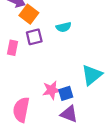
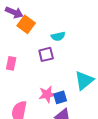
purple square: (34, 37) -> (46, 54), moved
pink rectangle: (12, 48) -> (11, 63), moved

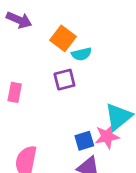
orange square: (26, 24) -> (63, 38), moved
pink star: (47, 94) -> (107, 136), moved

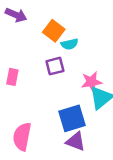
pink star: (107, 136) -> (91, 82), moved
blue square: (84, 141) -> (72, 118), size x1.6

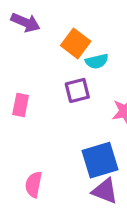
pink semicircle: (22, 137) -> (34, 184), size x0.7

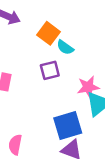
cyan semicircle: (97, 61) -> (65, 47), turned 48

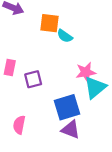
orange square: (48, 33) -> (50, 23), turned -30
purple square: (50, 70) -> (33, 79), moved

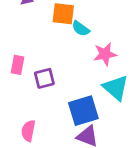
pink star: (86, 72) -> (105, 54), moved
cyan triangle: (95, 87) -> (116, 88), turned -40

